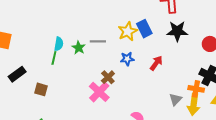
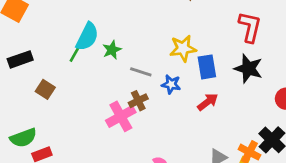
blue rectangle: (144, 29) -> (207, 67), moved
gray line: (98, 41) -> (141, 72), moved
cyan semicircle: (59, 44) -> (87, 37), size x1.5

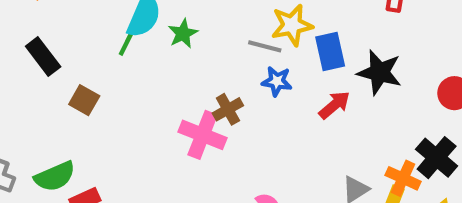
black rectangle: (20, 59) -> (43, 57), turned 75
black star: (248, 68) -> (380, 72), moved
gray line: (141, 72) -> (265, 46), moved
pink cross: (121, 116) -> (203, 135), turned -36

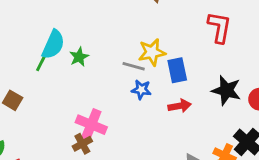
black star: (380, 72) -> (226, 90), moved
red arrow: (334, 105) -> (180, 106), turned 30
brown cross: (228, 109) -> (82, 144), moved

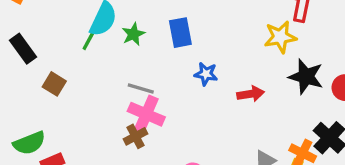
yellow star: (152, 52) -> (280, 37), moved
gray line: (134, 66) -> (141, 88), moved
blue rectangle: (177, 70) -> (180, 33), moved

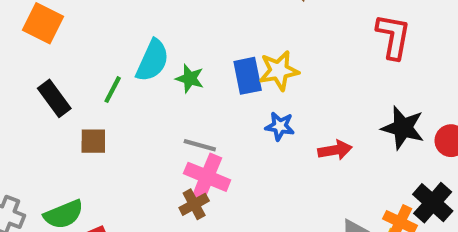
green star: (133, 34) -> (190, 78), turned -30
yellow star: (280, 37) -> (279, 71), moved
green line: (89, 39) -> (113, 90), moved
brown square: (54, 84) -> (93, 141), turned -30

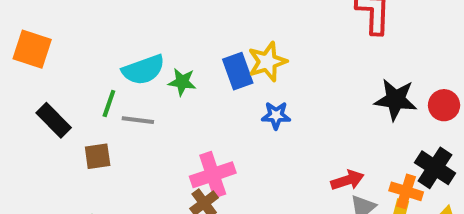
cyan semicircle: (152, 61) -> (143, 70), turned 54
gray line: (200, 145) -> (138, 120), moved
red arrow: (335, 150) -> (347, 180), moved
pink cross: (207, 177) -> (213, 175), turned -33

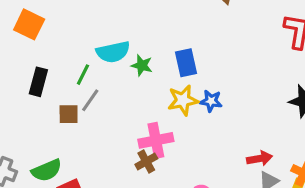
yellow star: (267, 62) -> (183, 100), moved
black rectangle: (54, 120) -> (38, 82), turned 52
gray line: (138, 120) -> (90, 100), moved, turned -70

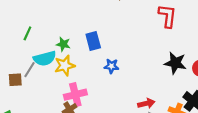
cyan semicircle: (113, 52) -> (45, 58), moved
green line: (83, 75) -> (27, 33), moved
yellow star: (183, 100) -> (65, 66), moved

